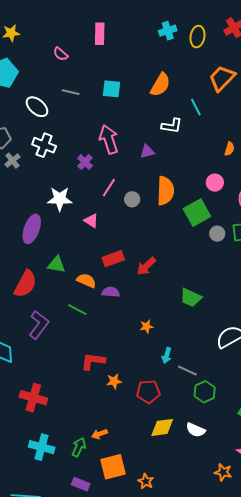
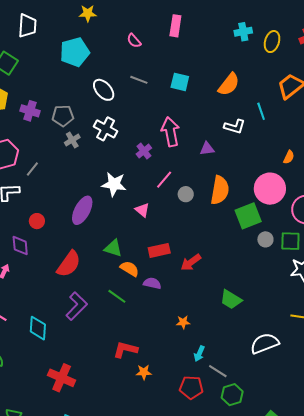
pink circle: (215, 183) -> (270, 189), size x1.8
green triangle: (57, 265) -> (113, 248), moved
red pentagon: (148, 392) -> (191, 387), moved

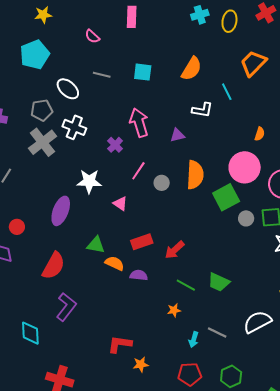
gray pentagon: (63, 116) -> (42, 110), moved
gray cross: (72, 140) -> (43, 142), size x1.8
green line: (117, 296) -> (186, 285), moved
gray line: (218, 371) -> (217, 332), moved

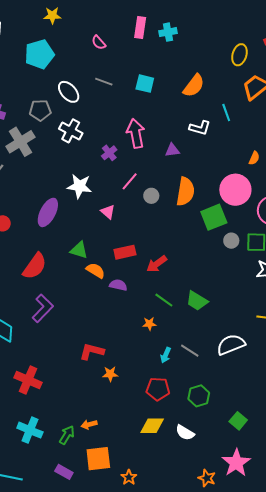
cyan cross: (200, 15) -> (168, 32), moved
yellow ellipse: (229, 21) -> (239, 55), moved
gray cross: (43, 142) -> (20, 142), moved

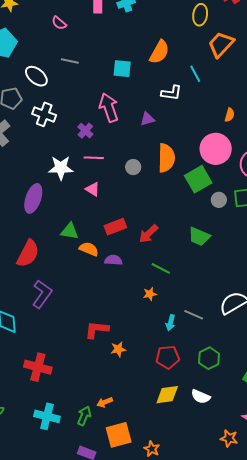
cyan square: (145, 84) -> (122, 69), moved
pink line: (130, 181) -> (94, 158), moved, turned 60
green trapezoid: (197, 301) -> (199, 237), moved

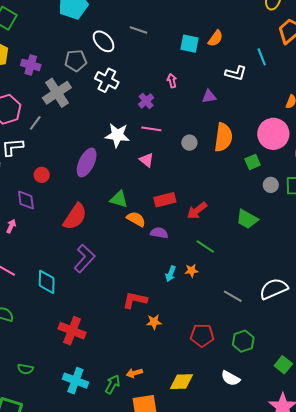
orange semicircle: (159, 52) -> (215, 38), moved, size x0.7
pink arrow: (109, 108) -> (172, 81), size x0.5
green square: (198, 179) -> (253, 162), size x0.6
cyan arrow: (170, 323) -> (171, 274), moved
yellow diamond: (167, 395) -> (181, 382), moved

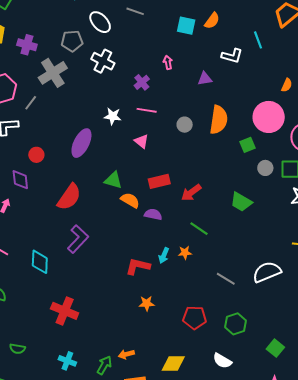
white star: (117, 135) -> (113, 116), size x0.7
red L-shape: (135, 300) -> (138, 266), moved
cyan cross: (75, 381) -> (67, 361), size x0.7

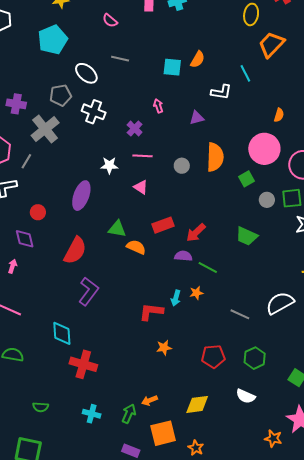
purple semicircle: (153, 214) -> (183, 256), moved
cyan diamond: (40, 262) -> (62, 333), moved

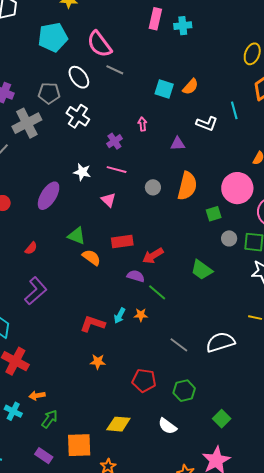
pink semicircle: (110, 21) -> (99, 44), moved, size x1.8
red semicircle: (75, 251) -> (31, 248), size x0.5
orange arrow: (150, 400) -> (37, 396), moved

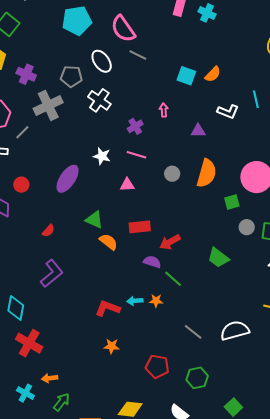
cyan cross: (183, 26) -> (207, 13), turned 30
pink triangle: (108, 200) -> (127, 185), turned -49
cyan arrow: (120, 316) -> (135, 301), turned 56

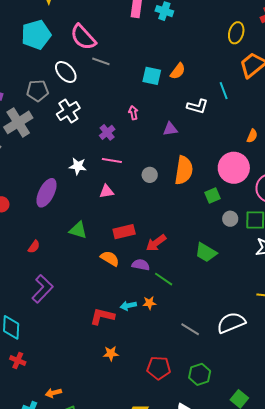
white cross: (99, 100) -> (68, 111), turned 30
orange semicircle: (108, 242) -> (110, 258), moved
red cross: (29, 343) -> (18, 360), moved, size x0.6

